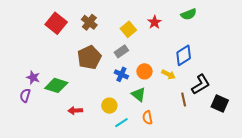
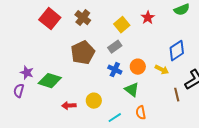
yellow circle: (109, 106) -> (94, 101), moved

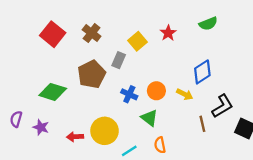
gray rectangle: (115, 47) -> (119, 60), moved, turned -32
purple star: (27, 73) -> (41, 127), moved
green diamond: (50, 81) -> (53, 92), moved
yellow circle: (94, 101) -> (105, 131), size x1.5

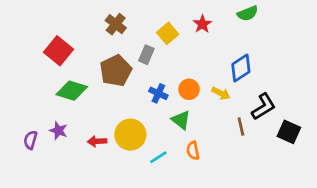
red square: (53, 34) -> (58, 51), moved
purple semicircle: (16, 119) -> (31, 140), moved

